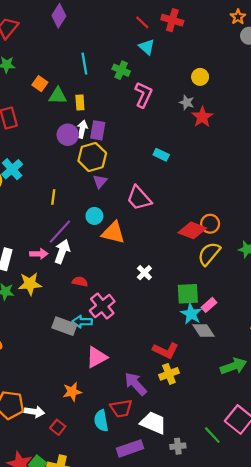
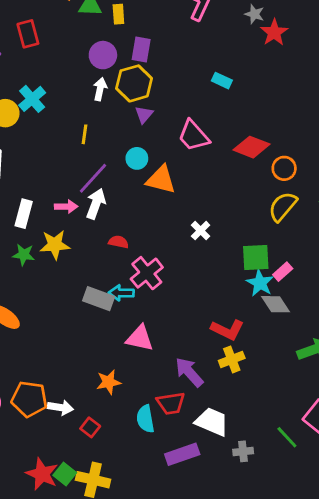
white arrow: (82, 129) -> (100, 89), moved
red diamond: (192, 230) -> (252, 147), moved
pink triangle: (97, 357) -> (140, 338), turned 40

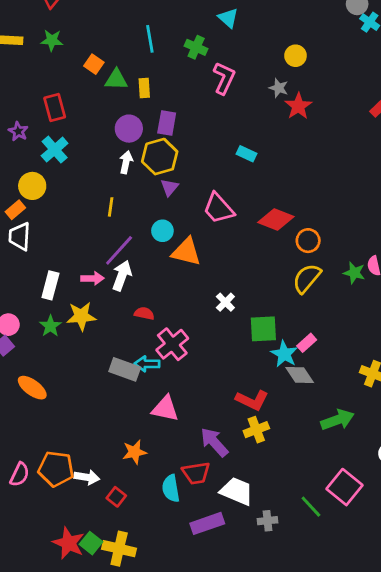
cyan cross: (32, 99) -> (55, 150), moved
green star: (24, 255) -> (50, 326), turned 30
green square: (256, 257) -> (263, 329), moved

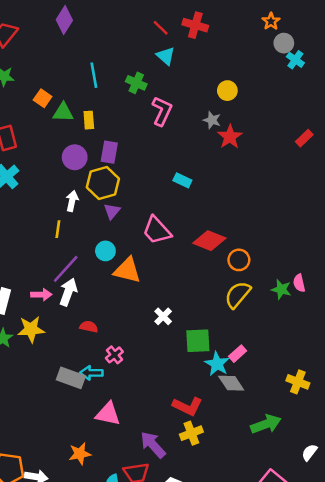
white arrow: (126, 162) -> (72, 201), moved
pink cross: (172, 344) -> (114, 355), size x0.6

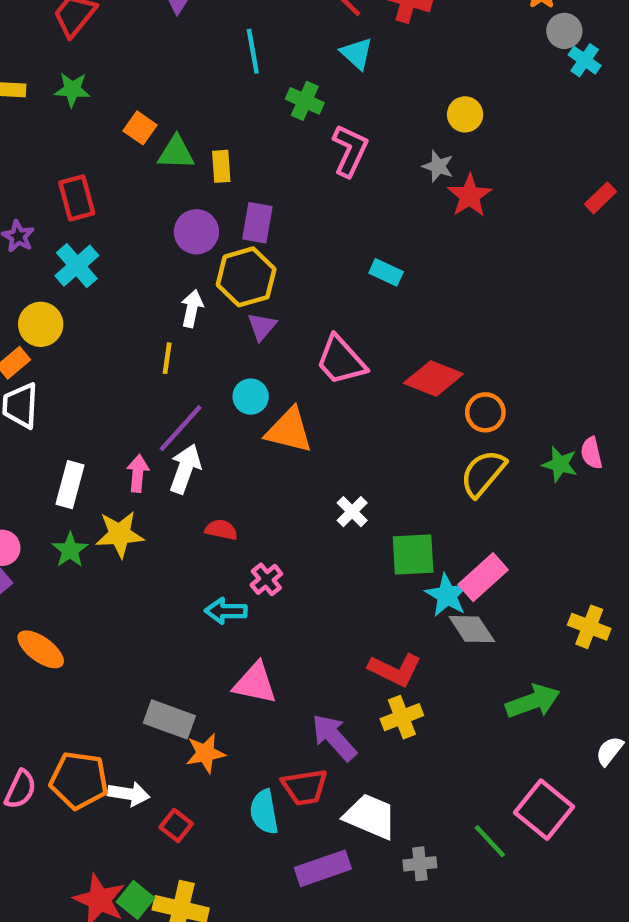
cyan line: (94, 75) -> (253, 51), moved
pink arrow: (41, 295) -> (138, 473), turned -84
pink rectangle: (238, 354) -> (483, 577), size x1.5
gray rectangle: (71, 378) -> (169, 719), moved

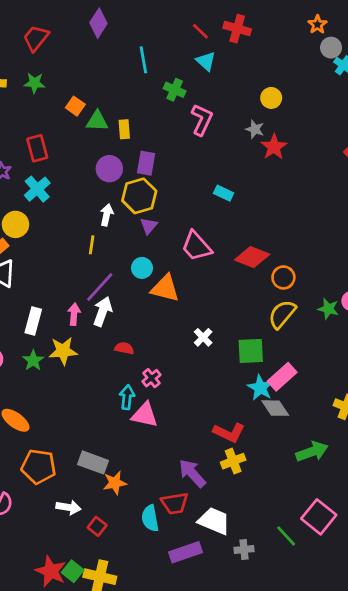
green square: (413, 555) -> (251, 351), moved
cyan arrow: (226, 611) -> (127, 397), turned 95
pink triangle: (255, 683) -> (145, 415), moved
orange pentagon: (79, 780) -> (39, 467), moved

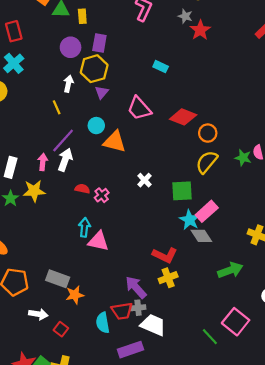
yellow line: (92, 245) -> (57, 107), turned -32
pink cross: (151, 378) -> (102, 195), moved
gray cross: (244, 549) -> (138, 308), moved

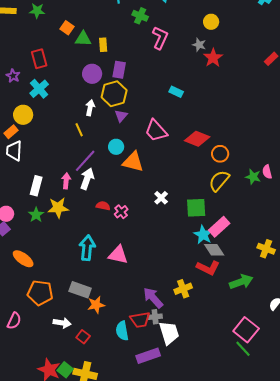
cyan arrow: (84, 227) -> (87, 248), moved, size x1.4
red L-shape: (165, 255) -> (208, 268), moved
white trapezoid: (153, 325) -> (169, 333), turned 50
green line: (210, 337) -> (243, 349), moved

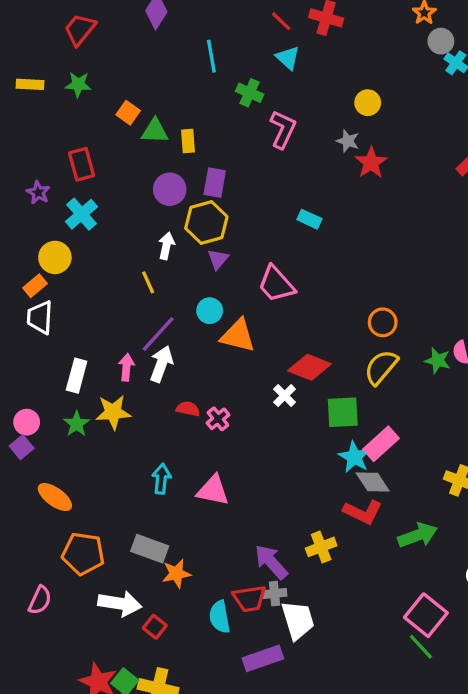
red diamond: (197, 139) -> (309, 367), moved
cyan arrow: (87, 248) -> (161, 479), size x0.7
white arrow: (62, 323) -> (120, 604), size x1.4

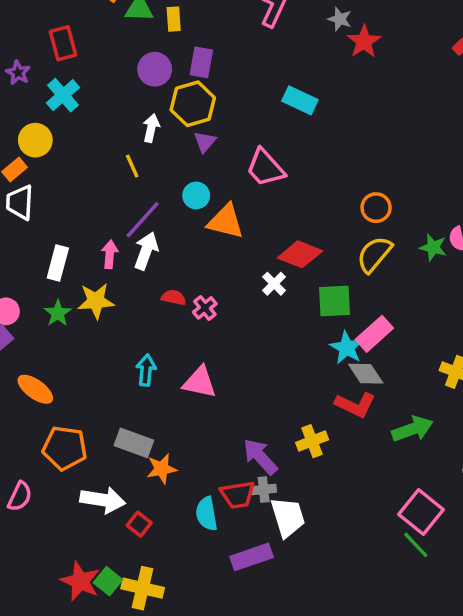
cyan rectangle: (309, 219) -> (300, 100), size x1.4

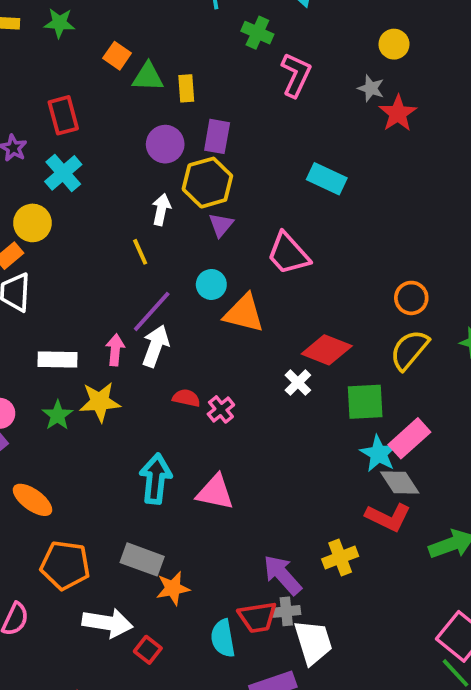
white rectangle: (58, 263) -> (57, 359), turned 76
cyan arrow: (146, 370) -> (156, 479), size x1.4

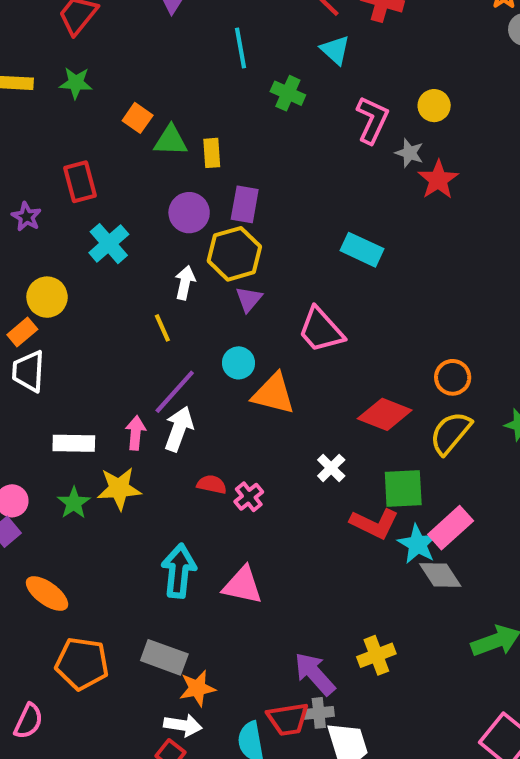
pink L-shape: (296, 75) -> (372, 120), moved
cyan cross: (63, 173) -> (109, 244), moved
red diamond: (327, 350) -> (385, 414), moved
red L-shape: (388, 517) -> (374, 524), moved
white arrow: (107, 623) -> (183, 725), moved, size x0.7

